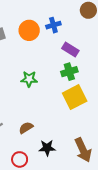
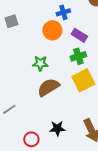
orange circle: (29, 30) -> (52, 30), moved
brown semicircle: (26, 128) -> (48, 87), moved, size x1.6

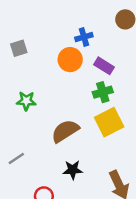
green star: (40, 63) -> (26, 101), moved
black star: (57, 128) -> (73, 170), moved

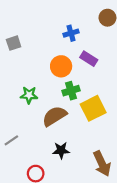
orange circle: (70, 60) -> (61, 66), moved
green cross: (103, 92) -> (71, 91), moved
green star: (26, 101) -> (29, 95), moved

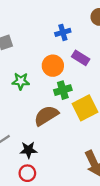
green star: (29, 95) -> (21, 81), moved
black star: (61, 150) -> (28, 150), moved

